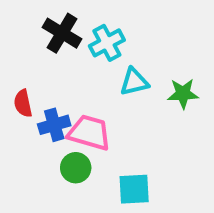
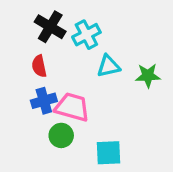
red semicircle: (23, 103) -> (39, 66), moved

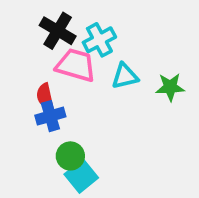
red semicircle: (39, 66) -> (45, 96), moved
pink trapezoid: (72, 107) -> (76, 65), moved
cyan square: (108, 153) -> (81, 176), moved, turned -36

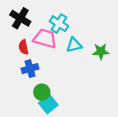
black cross: (58, 31) -> (20, 18), moved
cyan cross: (99, 40) -> (59, 24), turned -30
red semicircle: (45, 96) -> (24, 47), moved

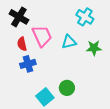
cyan cross: (59, 24) -> (85, 17), moved
pink trapezoid: (45, 39) -> (42, 36), turned 50
green circle: (42, 92) -> (67, 88), moved

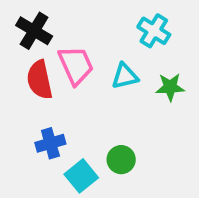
red semicircle: (22, 44) -> (40, 80), size x1.5
blue cross: (28, 64) -> (50, 143), moved

